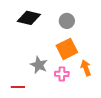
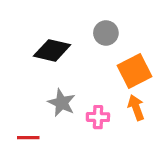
black diamond: (29, 18) -> (52, 50), moved
orange square: (67, 49) -> (134, 71), moved

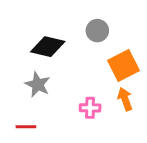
gray star: (62, 103) -> (38, 85), moved

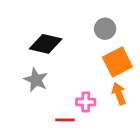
gray circle: (97, 31) -> (105, 29), moved
red line: (26, 127) -> (65, 120), moved

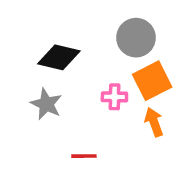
gray circle: (105, 29) -> (136, 38), size x1.4
pink cross: (86, 102) -> (114, 97), moved

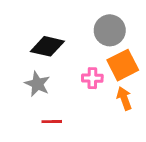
red line: (84, 156) -> (52, 122), moved

